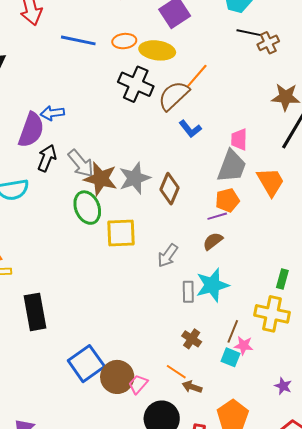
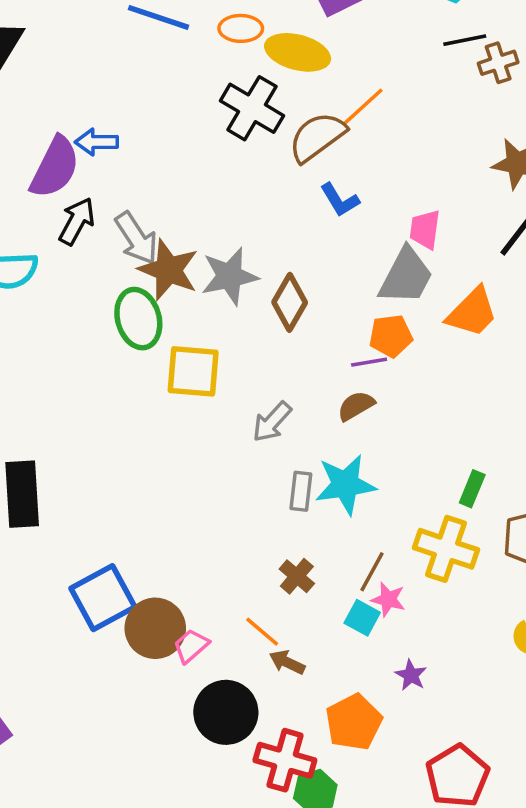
black line: (248, 33) -> (465, 40), turned -30
orange trapezoid: (271, 182) -> (472, 312), turned 68
purple star: (283, 386) -> (411, 675), moved

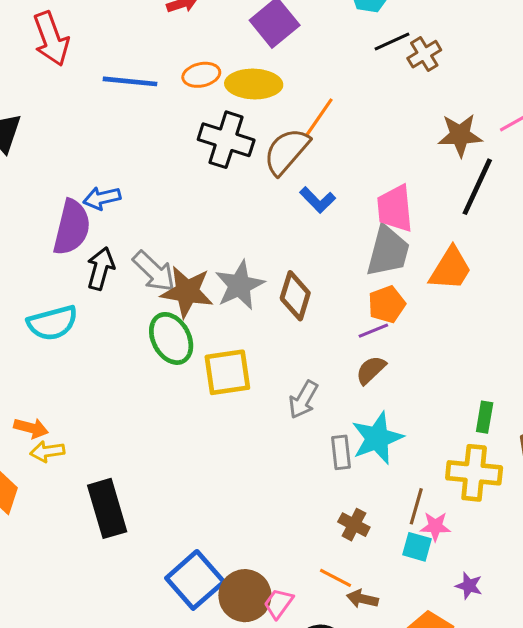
pink trapezoid: (425, 229) -> (395, 208), size x1.4

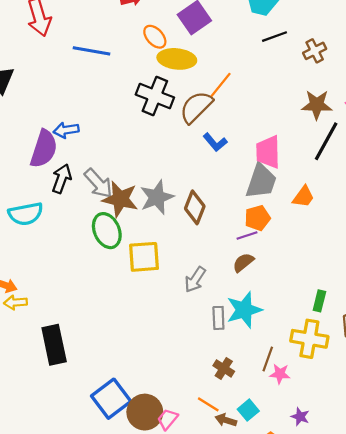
brown cross: (424, 54) -> (315, 51), moved
orange ellipse: (201, 75) -> (155, 37), moved, turned 55
orange trapezoid: (450, 269) -> (303, 197), size x0.7
cyan square: (417, 547) -> (248, 410), moved, turned 30

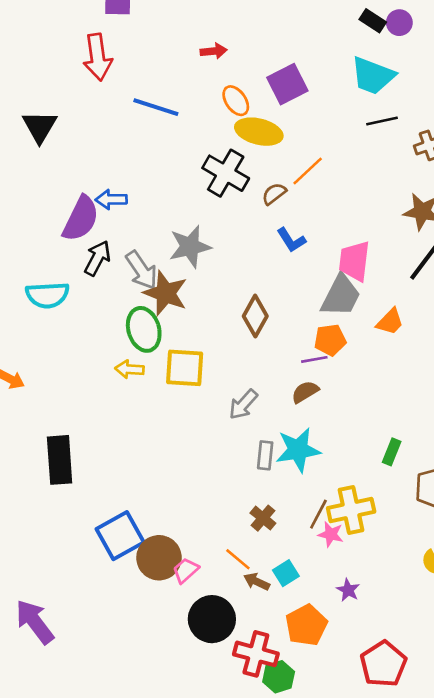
brown semicircle: (196, 107) -> (274, 194), size x0.6
gray star: (157, 197) -> (190, 247), moved
yellow arrow: (15, 302) -> (130, 369), moved
yellow cross: (309, 339) -> (351, 510), moved, turned -30

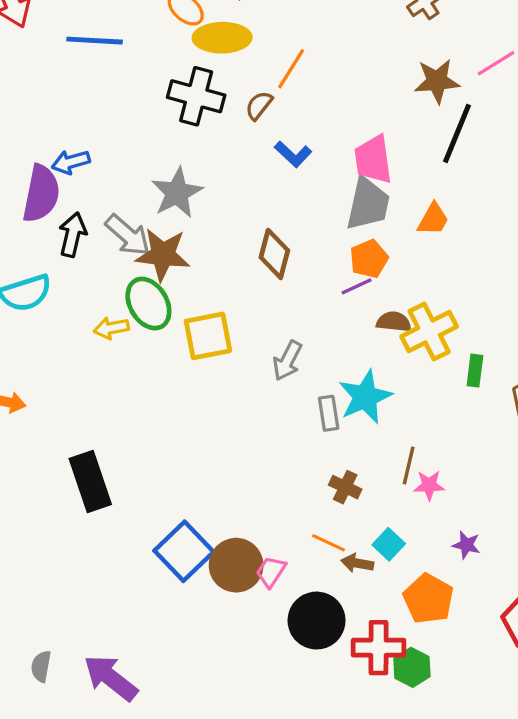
yellow arrow: (130, 369) -> (111, 328), moved
brown semicircle: (305, 392) -> (394, 322), moved, turned 52
yellow cross: (351, 510) -> (429, 331), moved

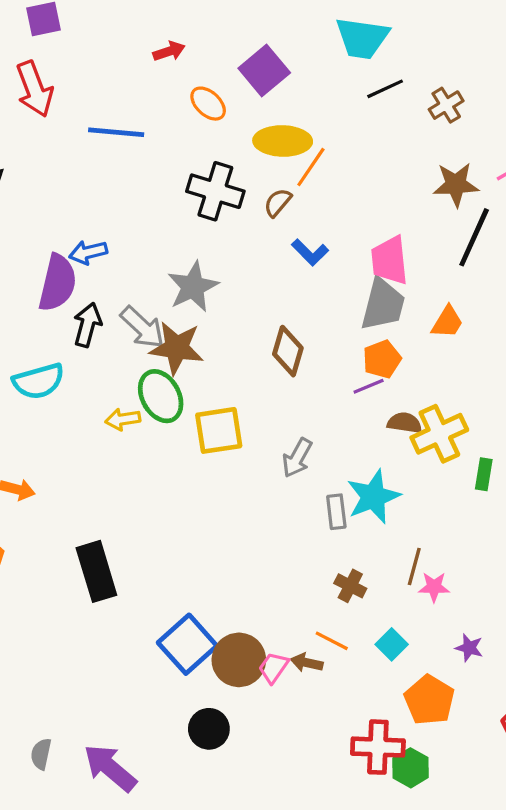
yellow ellipse: (222, 38) -> (283, 141), moved
brown arrow: (357, 563) -> (307, 663), moved
black circle: (317, 621) -> (209, 729), moved, size x0.7

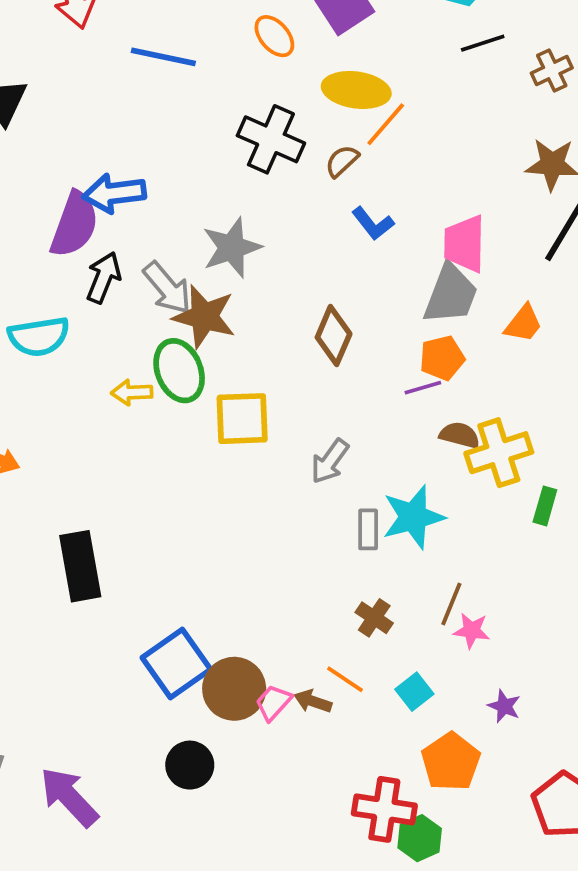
blue arrow: (88, 252) -> (114, 193), size x1.4

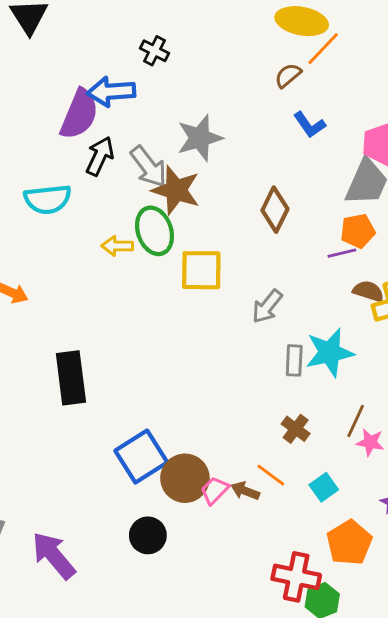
black cross: (271, 139) -> (155, 51), moved, size x0.6

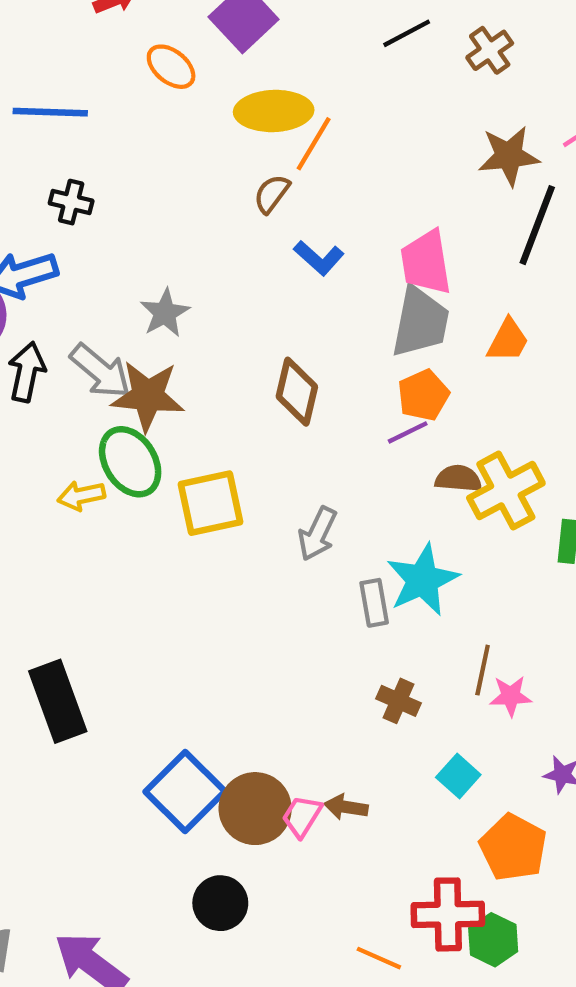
gray star: (200, 138) -> (165, 313), size x0.7
orange line: (271, 475) -> (379, 958), moved

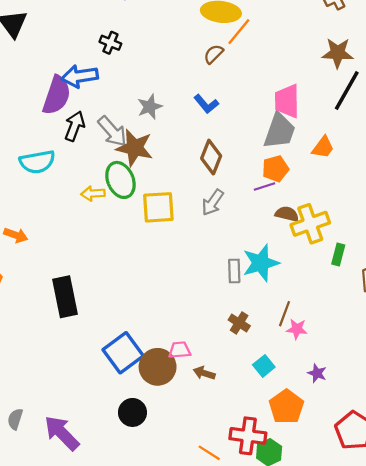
blue L-shape: (319, 258) -> (206, 104), moved
gray arrow: (317, 534) -> (213, 202), moved
pink trapezoid: (302, 816) -> (180, 350), moved, turned 45

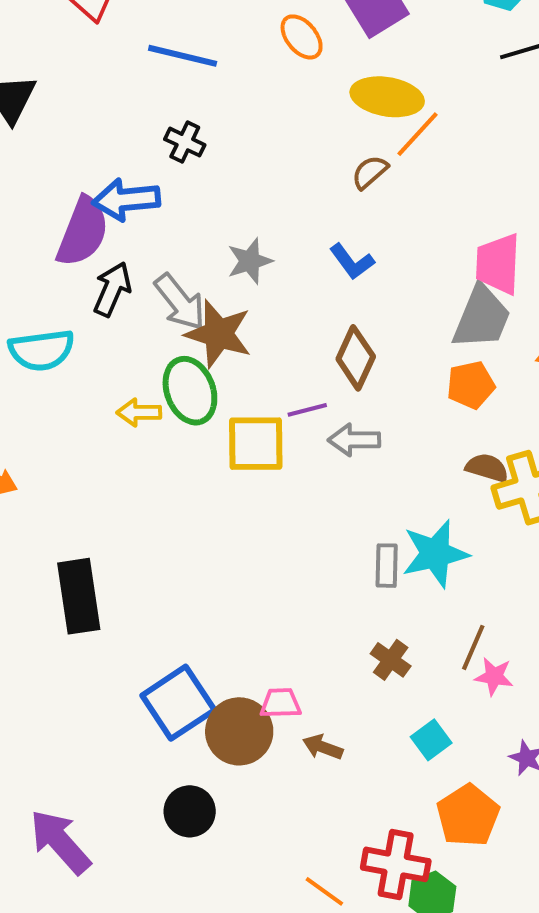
purple line: (265, 186) -> (307, 410), moved
gray arrow: (213, 202) -> (354, 440), turned 52

